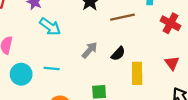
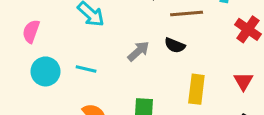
black semicircle: (118, 54) -> (175, 45), moved, turned 63

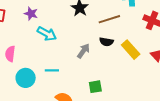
yellow rectangle: (196, 89) -> (131, 50), moved, turned -36

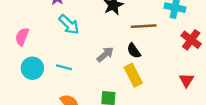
black semicircle: (106, 42) -> (134, 51), turned 32
yellow rectangle: (131, 50) -> (133, 75), moved

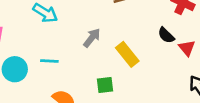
black semicircle: (134, 51) -> (166, 35), moved

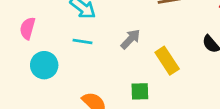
cyan line: (49, 61) -> (82, 42), moved

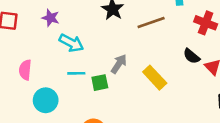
green square: (140, 91) -> (100, 83), moved

